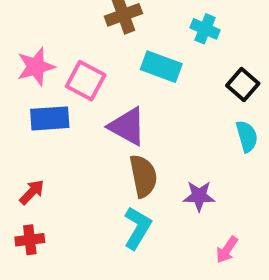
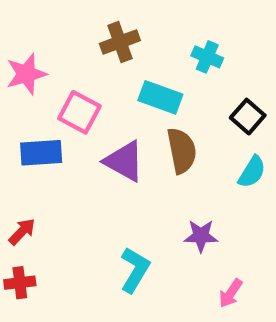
pink star: (36, 67) -> (26, 74), moved
cyan semicircle: (247, 136) -> (252, 172), turned 48
brown semicircle: (143, 176) -> (182, 151), moved

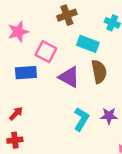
cyan L-shape: (135, 270) -> (81, 119), moved

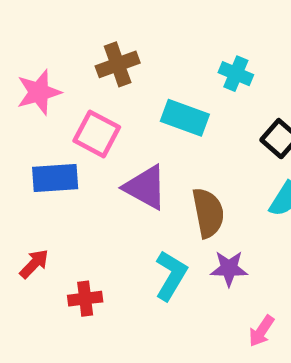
brown cross: (67, 15) -> (118, 64), moved
brown semicircle: (99, 72) -> (208, 213), moved
red cross: (15, 140) -> (85, 299), moved

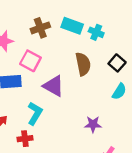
cyan rectangle: (185, 118) -> (72, 26), moved
brown semicircle: (208, 213) -> (83, 64), moved
cyan L-shape: (171, 275) -> (35, 113), moved

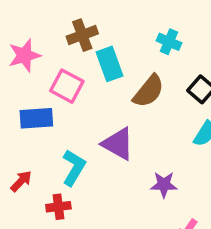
cyan rectangle: (72, 26) -> (109, 64), moved, turned 50
brown semicircle: (83, 64) -> (149, 91), turned 50
purple triangle: (53, 86) -> (118, 144), moved

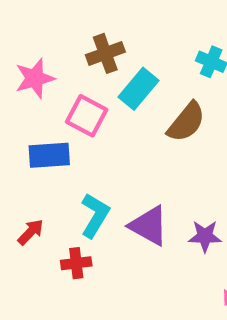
cyan rectangle: (109, 64) -> (139, 89), turned 60
purple triangle: (118, 144) -> (149, 226), moved

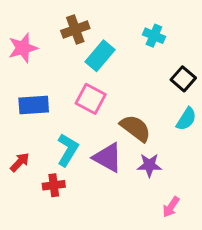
pink square: (87, 116) -> (91, 99), moved
brown semicircle: (186, 122) -> (135, 128), moved, turned -92

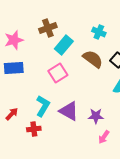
pink square: (91, 99) -> (58, 73), turned 30
blue rectangle: (34, 105) -> (14, 68), moved
brown semicircle: (135, 128) -> (93, 59), moved
pink arrow: (171, 207) -> (104, 137), moved

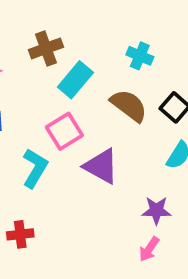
cyan L-shape: (43, 106) -> (35, 168), moved
purple triangle: (69, 111) -> (101, 166), moved
purple star: (96, 116) -> (156, 210), moved

